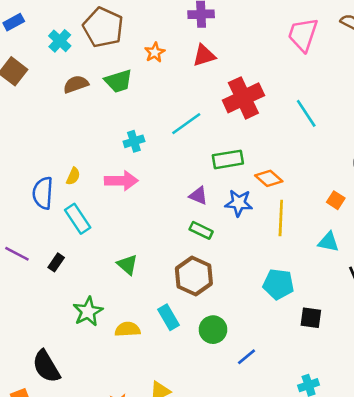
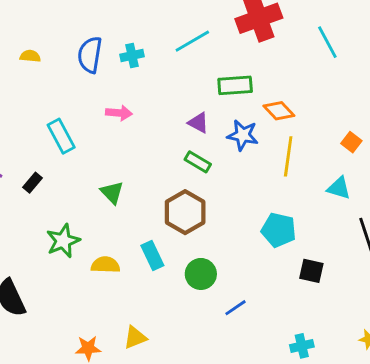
yellow semicircle: (73, 176) -> (30, 56), moved, turned -114
pink arrow: (121, 181) -> (119, 113), moved, size x0.7
blue semicircle: (43, 193) -> (90, 55), moved

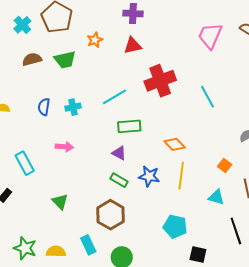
blue semicircle: (90, 55) -> (44, 107), size x0.7
green rectangle: (235, 85) -> (129, 126), moved
blue star: (243, 135) -> (149, 176), moved
green star: (63, 241) -> (25, 248), moved, turned -30

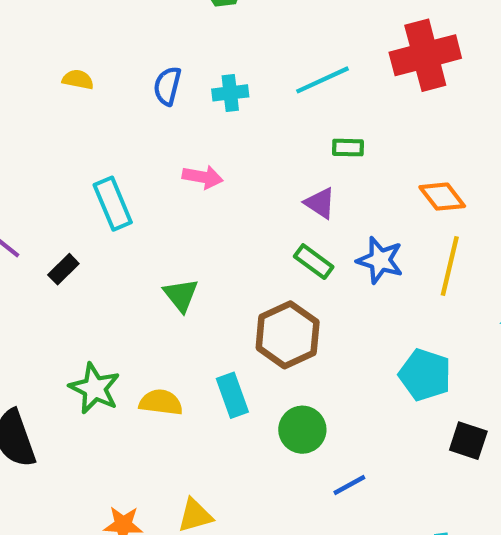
green rectangle: (129, 126) -> (348, 148), size x0.6

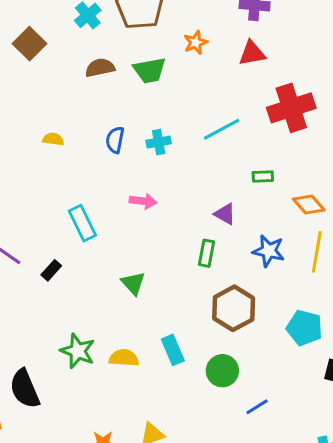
green rectangle: (348, 148) -> (263, 176), moved
green rectangle: (314, 262) -> (207, 253), moved, turned 68
brown hexagon: (288, 335) -> (234, 308), moved

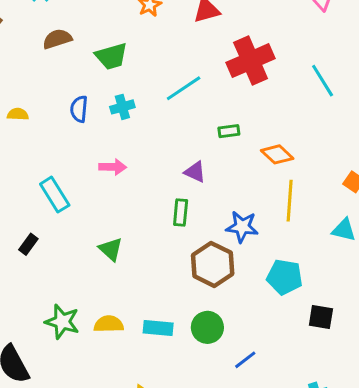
green trapezoid: (150, 70) -> (111, 56), moved
blue star: (269, 251) -> (242, 227), moved
cyan rectangle: (173, 350) -> (158, 328), moved, turned -56

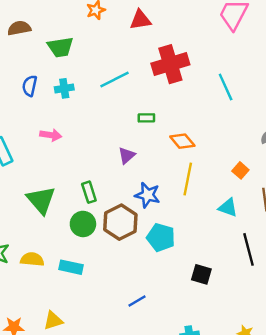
purple triangle: (195, 172) -> (127, 155), moved, turned 48
green rectangle: (181, 212) -> (89, 192), moved, turned -30
green triangle: (111, 249) -> (41, 200), size x1.5
cyan pentagon: (285, 277) -> (161, 237), moved
green circle: (207, 327) -> (83, 224), moved

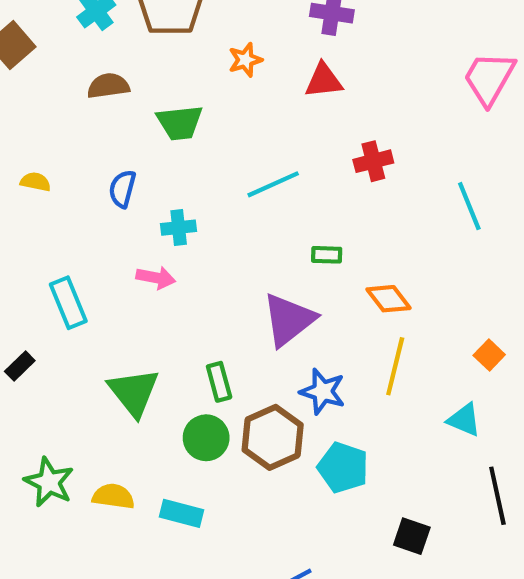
red cross: (170, 64) -> (373, 161), size x0.6
cyan cross: (64, 88) -> (179, 228), moved
purple triangle: (127, 155) -> (289, 320), size x1.8

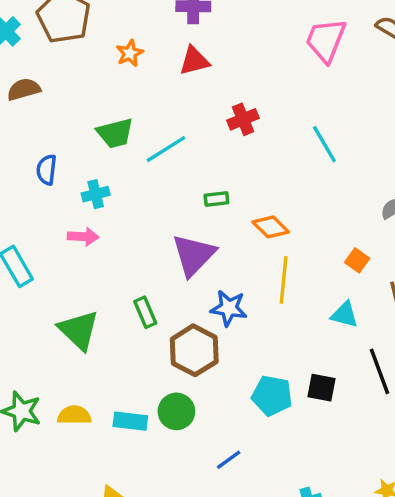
green trapezoid: (180, 123) -> (115, 133), moved
green circle: (206, 438) -> (176, 411), moved
cyan pentagon: (343, 468) -> (272, 396), moved
black square: (412, 536) -> (321, 388), moved

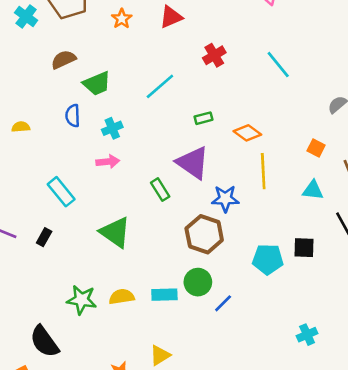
brown semicircle: (24, 89) -> (63, 60), moved
green trapezoid: (115, 133) -> (97, 84), moved
purple triangle: (194, 255) -> (193, 163), turned -30
green rectangle: (145, 312) -> (160, 190), moved
blue line: (229, 460) -> (223, 303), moved

